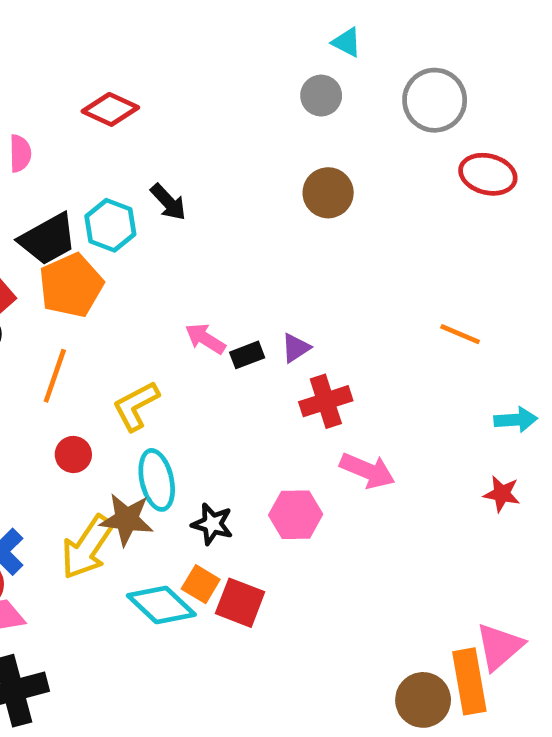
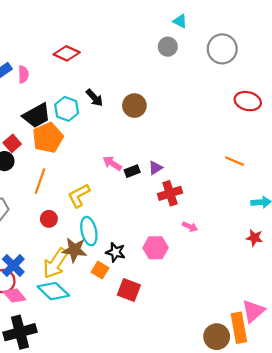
red ellipse: (488, 174) -> (248, 101), moved
brown circle: (328, 193) -> (134, 106), moved
pink arrow: (367, 471) -> (190, 227), size x0.6
orange square: (201, 584) -> (100, 270), moved
cyan diamond: (161, 605) -> (53, 291), moved

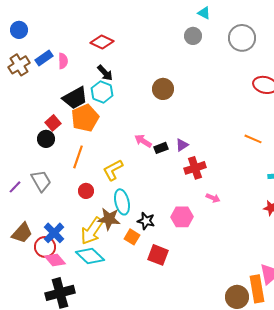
black arrow: (94, 98) -> (105, 73), moved

